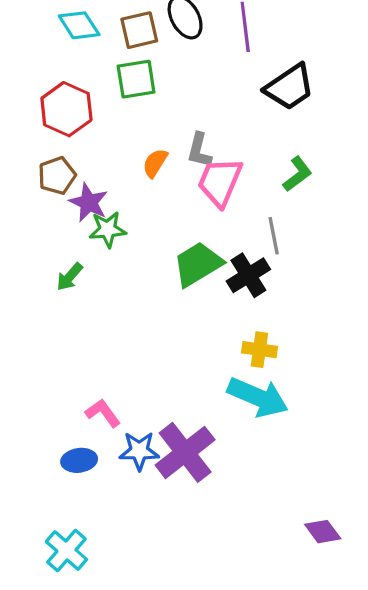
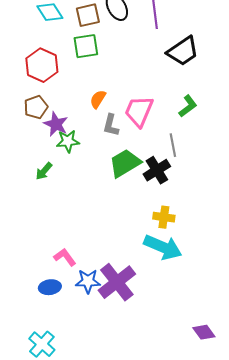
gray L-shape: (199, 150) -> (111, 125), moved

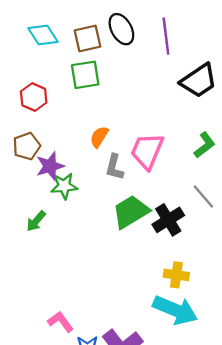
red hexagon: (42, 65) -> (34, 97), size x0.7
purple star: (56, 124) -> (50, 166), turned 30
gray line: (173, 145) -> (203, 196), moved, turned -30

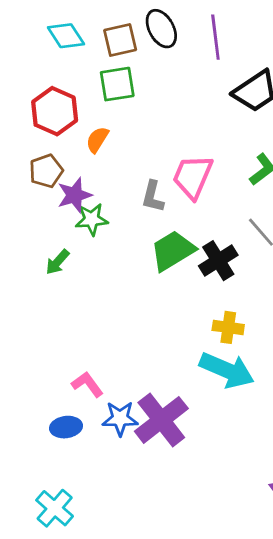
red hexagon: (34, 97) -> (55, 111), size x1.4
orange semicircle: (99, 137) -> (97, 140), moved

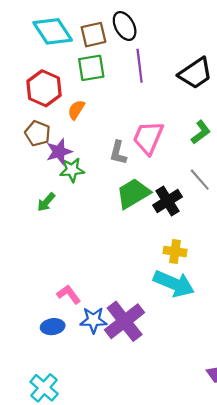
cyan diamond: (66, 36) -> (53, 31), size x1.4
purple line: (215, 37) -> (140, 66), moved
brown pentagon: (46, 171) -> (38, 133), turned -30

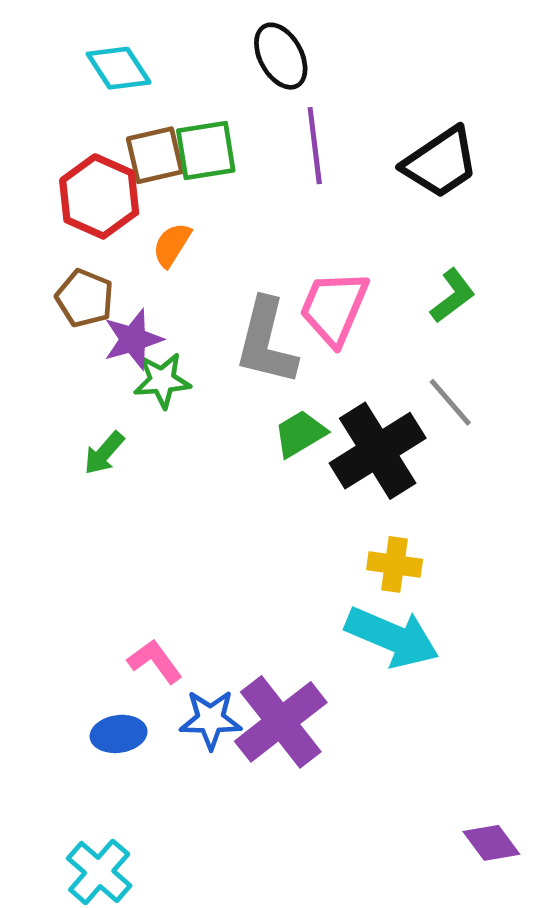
cyan diamond: (53, 31) -> (119, 68), size x0.7
brown square: (93, 35) -> (155, 155), moved
gray L-shape: (118, 153) -> (266, 342), size x1.6
green trapezoid: (133, 193) -> (300, 434), size x0.7
black cross: (167, 201) -> (378, 451), size x1.4

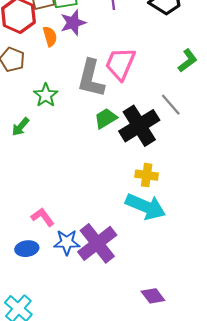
orange semicircle: (172, 245) -> (50, 36), turned 132
green L-shape: (453, 296) -> (188, 61), moved
purple star: (133, 339) -> (73, 23), moved
green star: (162, 380) -> (46, 95), turned -30
purple diamond: (491, 843) -> (153, 296), moved

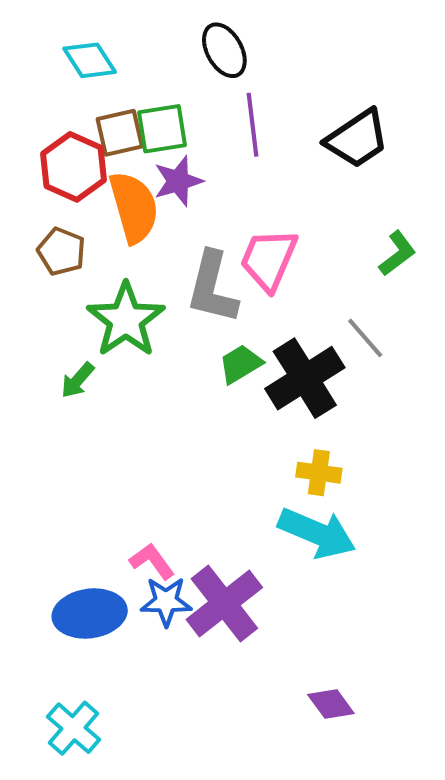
orange semicircle: (50, 36) -> (134, 207), size x1.8
green star: (46, 95) -> (126, 320), size x1.6
pink L-shape: (43, 217) -> (152, 561), moved
blue ellipse: (27, 249) -> (90, 613), size x1.6

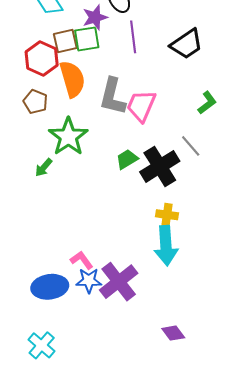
purple star: (178, 181) -> (95, 17), moved
gray L-shape: (212, 288) -> (112, 97), moved
cyan arrow: (317, 533) -> (166, 246), turned 63

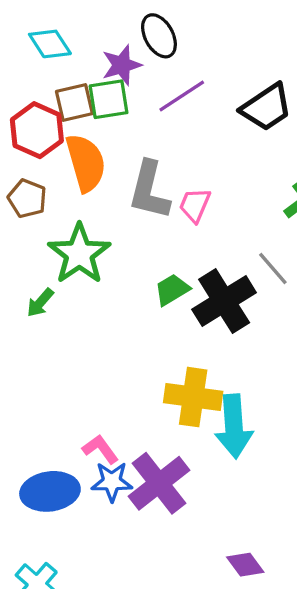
purple line: (133, 37) -> (182, 96), turned 64
pink trapezoid: (141, 106) -> (195, 205), size x0.7
yellow cross: (167, 215) -> (193, 397), moved, size x1.6

